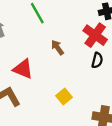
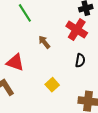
black semicircle: (97, 60) -> (80, 60), moved

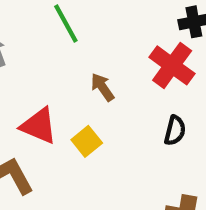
yellow square: (52, 85) -> (87, 141), moved

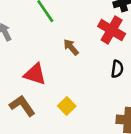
yellow square: (87, 141) -> (67, 106), moved

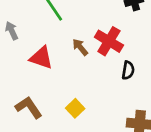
red cross: (112, 30) -> (109, 41), moved
red triangle: (35, 74) -> (41, 58), moved

